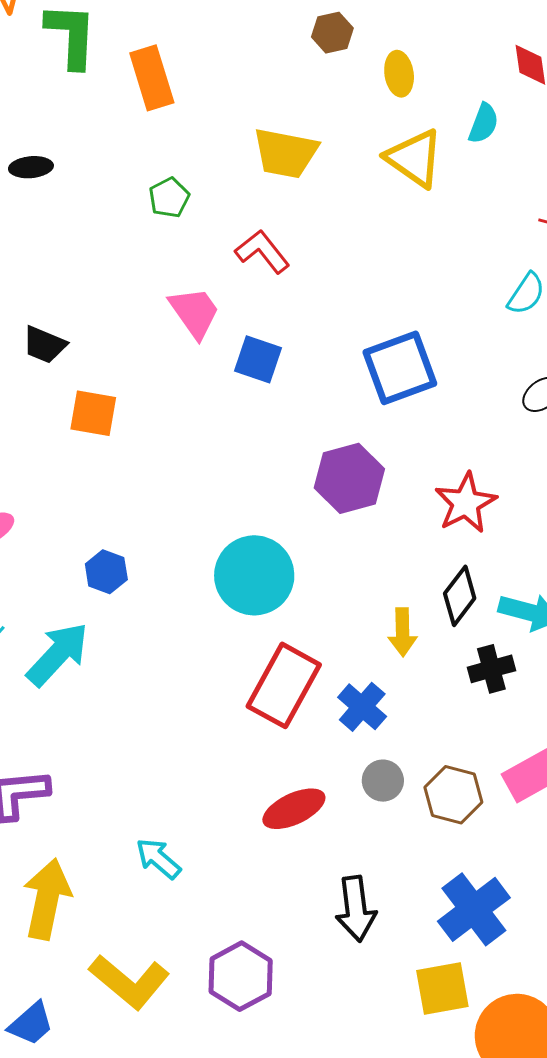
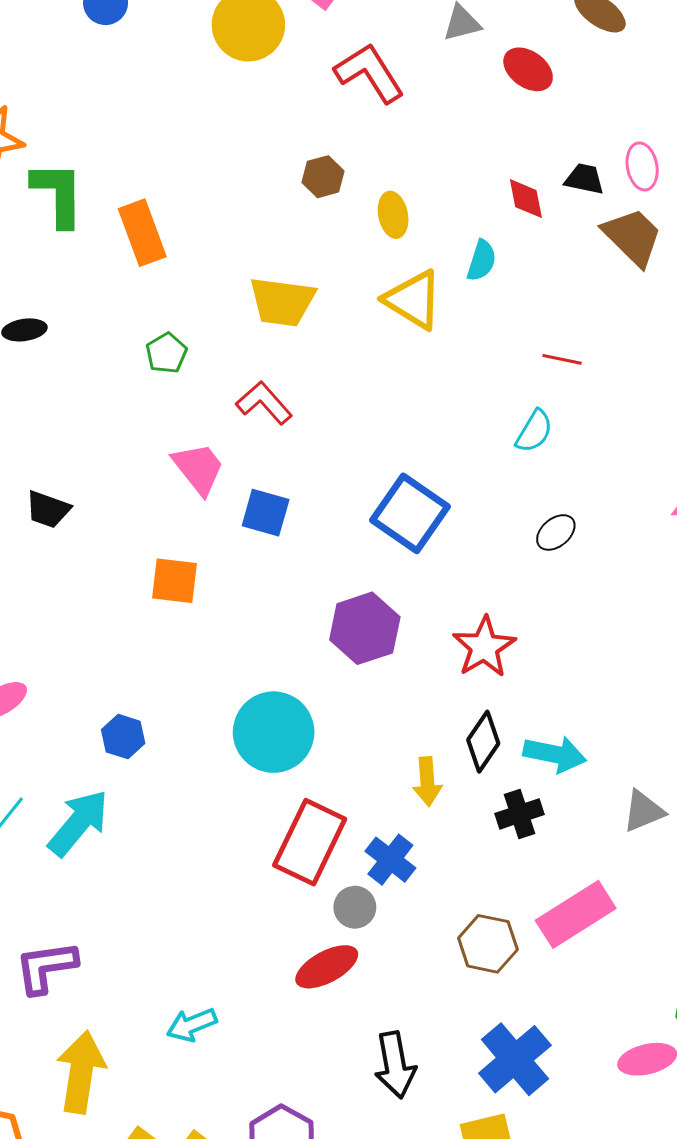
blue square: (400, 368) -> (410, 513), turned -32
orange square: (93, 413) -> (175, 581), moved
gray circle: (383, 781) -> (355, 907), moved
cyan arrow: (158, 859) -> (192, 1025), turned -60

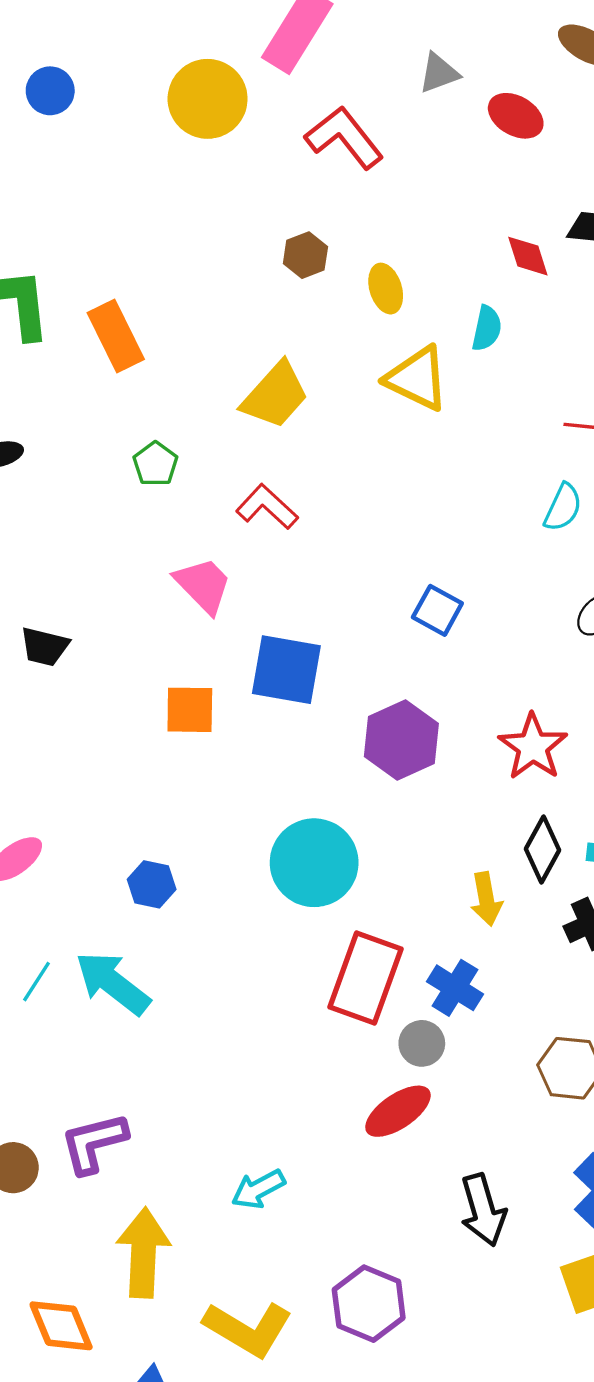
yellow trapezoid: (282, 302) -> (275, 395), turned -50
blue square: (266, 513) -> (286, 670), moved, size x1.4
blue square: (410, 513) -> (437, 610), size x0.6
cyan arrow: (78, 823) -> (113, 983), turned -86

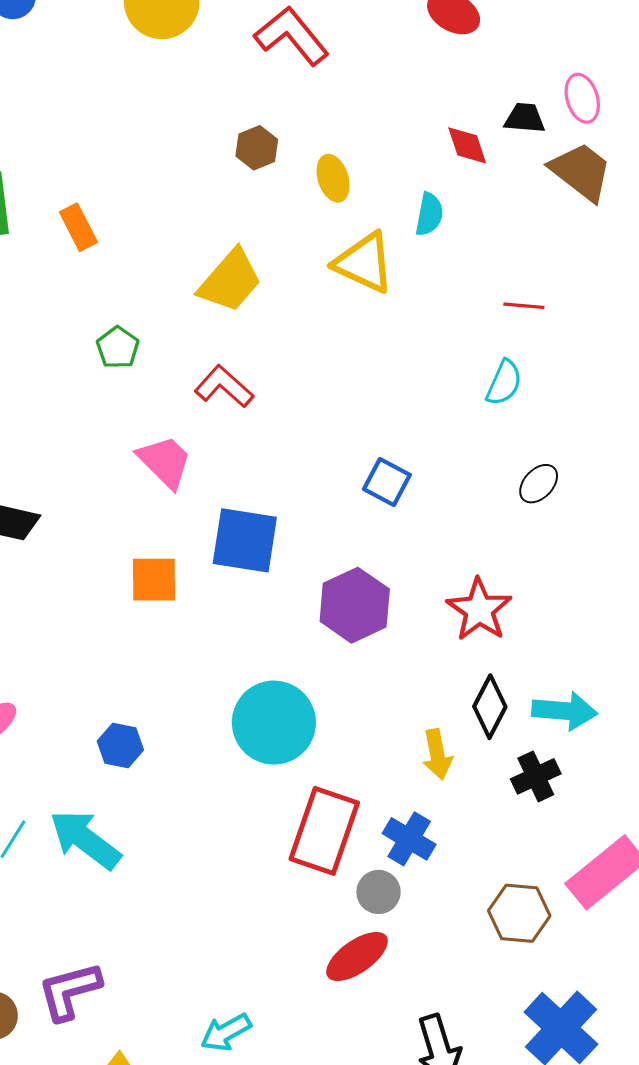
orange rectangle: (116, 336) -> (78, 227), size x0.7

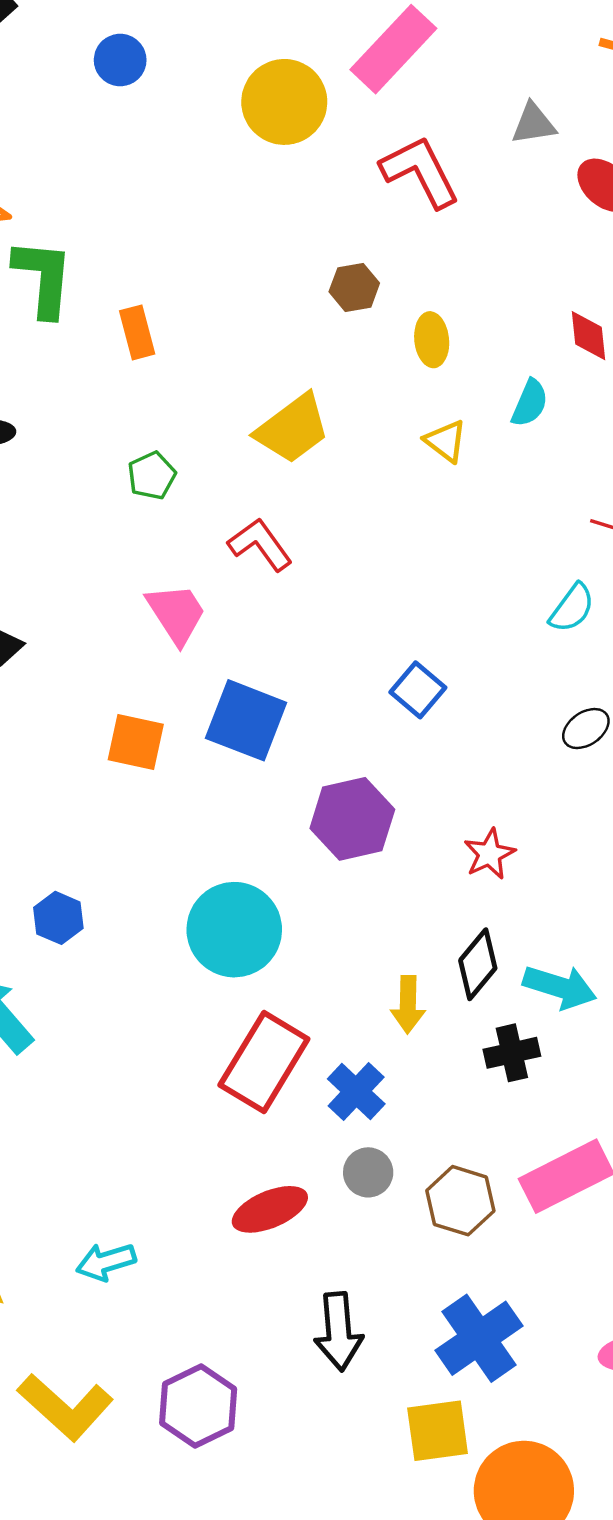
yellow triangle: (364, 263) -> (446, 441), size x0.6
red star: (479, 610) -> (489, 854), size x0.7
gray circle: (379, 892) -> (368, 1172), moved

